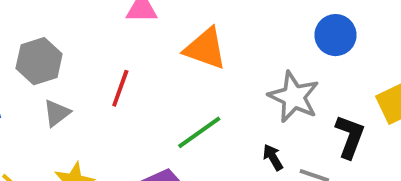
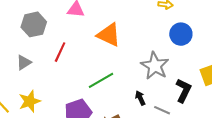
gray hexagon: (39, 61) -> (34, 24), moved

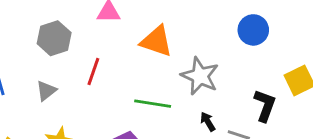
gray star: (155, 66) -> (200, 76), moved
green line: (101, 80) -> (153, 104), turned 45

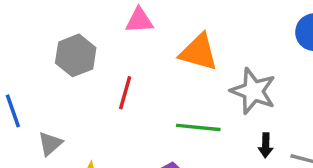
gray triangle: (46, 91) -> (50, 144), moved
black arrow: (208, 122) -> (266, 145), turned -144

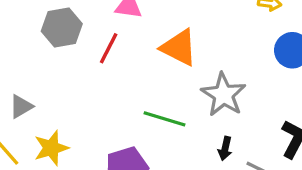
red line: (125, 93) -> (109, 48), moved

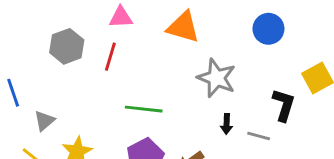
orange triangle: (179, 48) -> (183, 27), moved
green line: (164, 119) -> (144, 109), moved

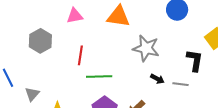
red line: (110, 57) -> (80, 55), moved
black arrow: (227, 124) -> (157, 79), turned -56

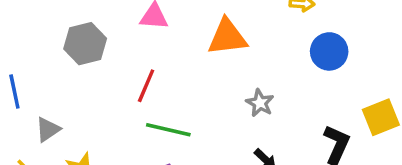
orange triangle: (118, 16) -> (227, 37), turned -30
gray star: (146, 48) -> (260, 103), size x0.6

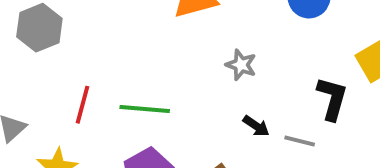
red line: (146, 86) -> (82, 105), moved

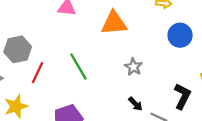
gray hexagon: (39, 28) -> (18, 49), moved
green line: (145, 109) -> (78, 67), moved, turned 44

